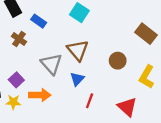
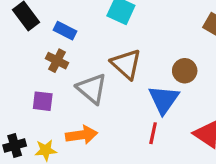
brown cross: (19, 39) -> (57, 61), moved
blue triangle: (77, 79) -> (164, 100), moved, size x1.5
purple square: (16, 80) -> (43, 101), moved, turned -32

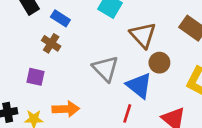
brown triangle: (126, 64) -> (143, 35), moved
gray triangle: (92, 89) -> (106, 69), moved
blue triangle: (164, 100) -> (139, 86), turned -32

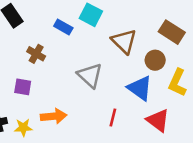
blue rectangle: (60, 18) -> (63, 27), moved
brown circle: (159, 63) -> (155, 60), moved
blue triangle: (139, 86) -> (140, 88), moved

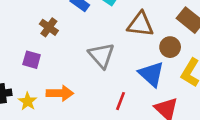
brown triangle: (124, 41) -> (140, 24), turned -44
yellow star: (23, 128) -> (28, 101), turned 30

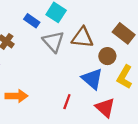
gray triangle: (101, 55) -> (53, 42), moved

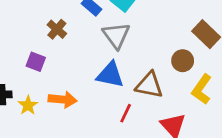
brown triangle: (82, 38) -> (149, 85), moved
blue triangle: (92, 79) -> (110, 75), moved, turned -35

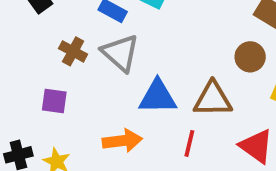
gray triangle: (116, 35) -> (120, 53), moved
orange arrow: (63, 100) -> (122, 141), moved

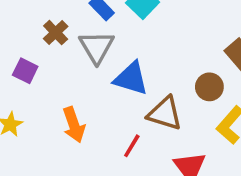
blue triangle: (158, 97) -> (131, 78), moved
orange arrow: (122, 141) -> (74, 125), turned 60

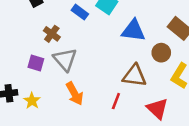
gray triangle: (97, 47) -> (65, 59), moved
blue triangle: (131, 78) -> (133, 31), moved

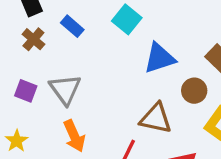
blue rectangle: (80, 12) -> (72, 26), moved
blue triangle: (133, 31) -> (159, 58), turned -30
brown cross: (52, 34) -> (33, 39), moved

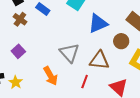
gray triangle: (65, 89) -> (69, 53), moved
purple square: (26, 91) -> (18, 51), turned 32

